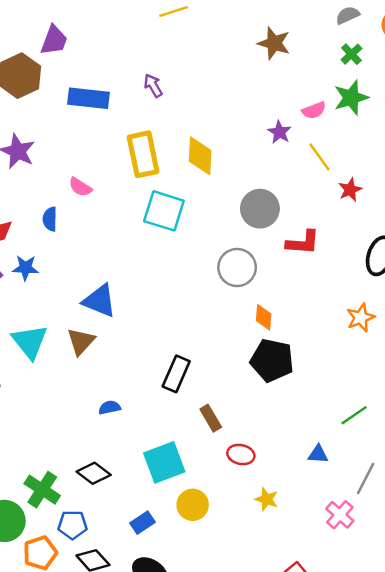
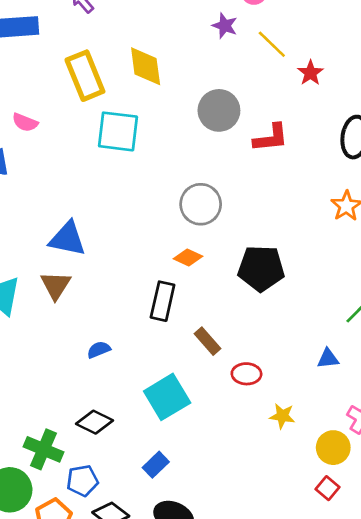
gray circle: (237, 268) -> (201, 204), moved
orange diamond: (264, 317) -> (188, 257), moved, turned -60
yellow circle: (193, 505) -> (333, 448), moved

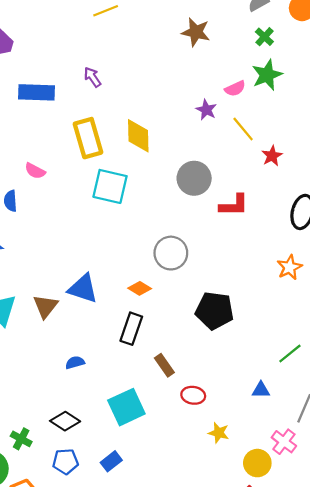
blue triangle: (67, 239) -> (83, 288), moved
orange diamond: (188, 257) -> (140, 288), moved
green cross: (43, 449) -> (21, 439), size x0.7
blue pentagon: (82, 481) -> (65, 462), moved

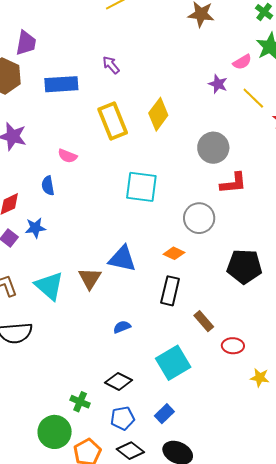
yellow diamond: (138, 136) -> (158, 114), turned 44
cyan square: (110, 186) -> (141, 187), moved
red L-shape: (234, 205) -> (233, 183), moved

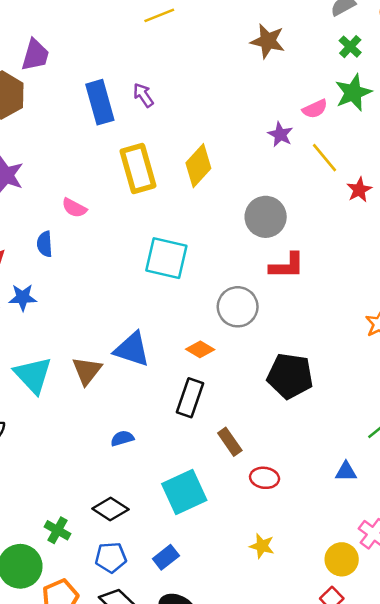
blue rectangle: (61, 84) -> (100, 102), moved, turned 72
yellow star: (260, 378) -> (262, 546), moved

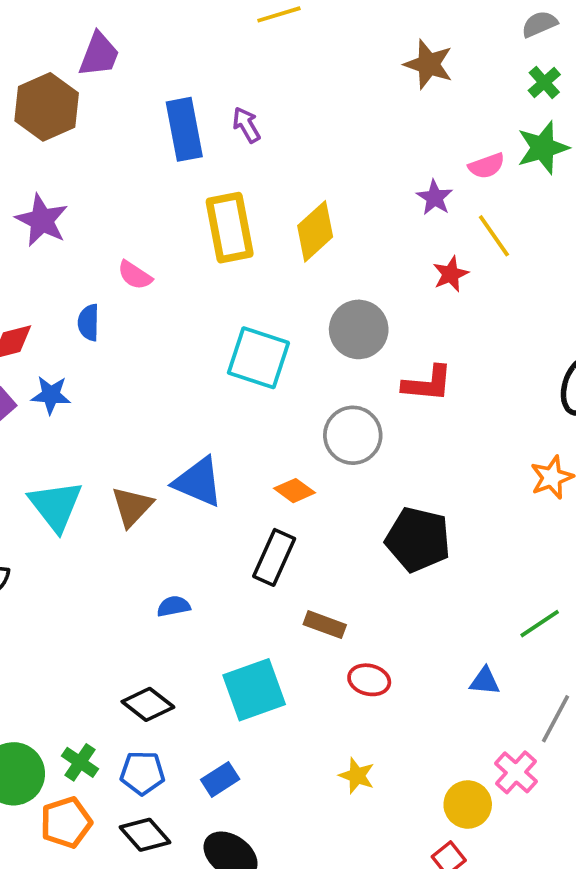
red star: (359, 190) -> (451, 274), moved
gray circle: (266, 217) -> (359, 329), moved
brown rectangle: (230, 442) -> (325, 625), turned -40
green cross: (58, 530) -> (80, 762), moved

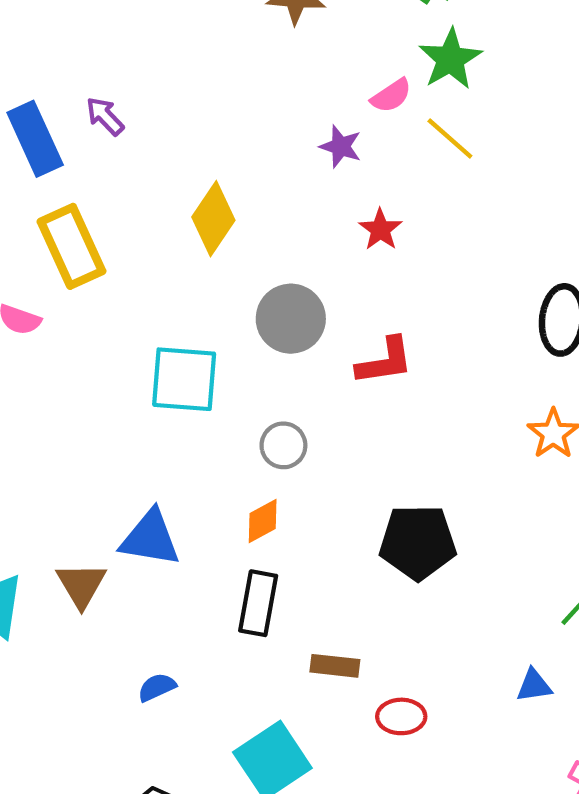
yellow rectangle: (230, 228) -> (72, 246), moved
yellow line: (494, 236) -> (450, 139), moved
gray circle: (353, 435) -> (283, 445), moved, size x0.7
orange diamond: (294, 491) -> (263, 521), turned -51

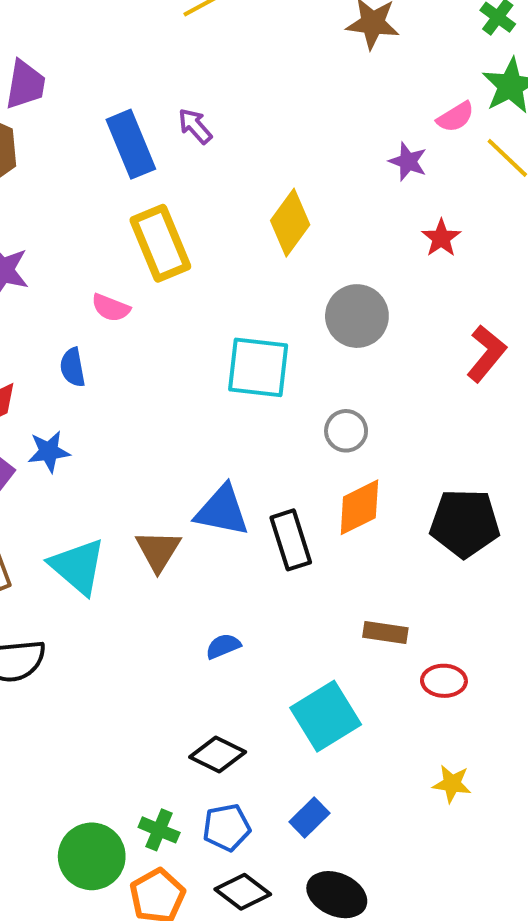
red L-shape: (385, 361) -> (486, 353), moved, turned -44
orange diamond: (263, 521) -> (359, 507), moved, size x1.4
black rectangle: (258, 603) -> (291, 540), moved, turned -30

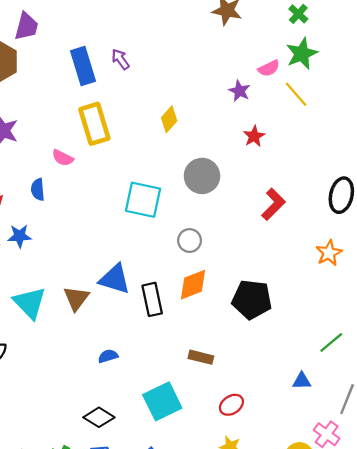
yellow diamond: (290, 223) -> (169, 119), size x0.7
red ellipse: (444, 681) -> (231, 405), moved, turned -40

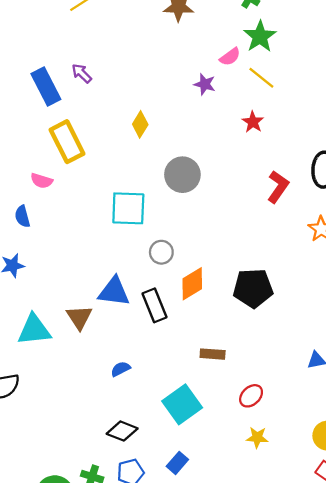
red star: (254, 136) -> (253, 122), moved
red L-shape: (273, 204) -> (278, 187), moved
gray circle: (190, 241) -> (161, 252), moved
cyan triangle: (30, 303) -> (34, 330), turned -42

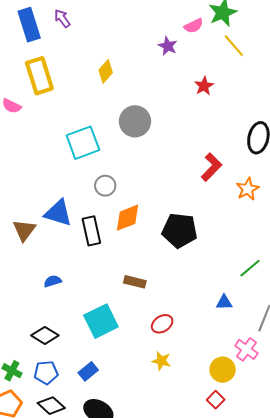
yellow line: (261, 78) -> (234, 46), moved
red L-shape: (278, 187) -> (211, 167), moved
cyan square: (128, 208) -> (83, 143), turned -32

